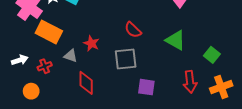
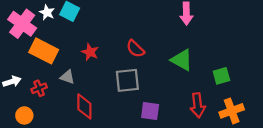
red star: (91, 43) -> (90, 52), moved
green square: (212, 55) -> (221, 76), turned 35

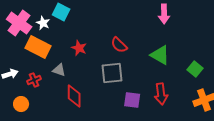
white star: (47, 12) -> (43, 23), moved
green square: (221, 76) -> (195, 69), turned -35
red arrow: (198, 105) -> (161, 94), moved

